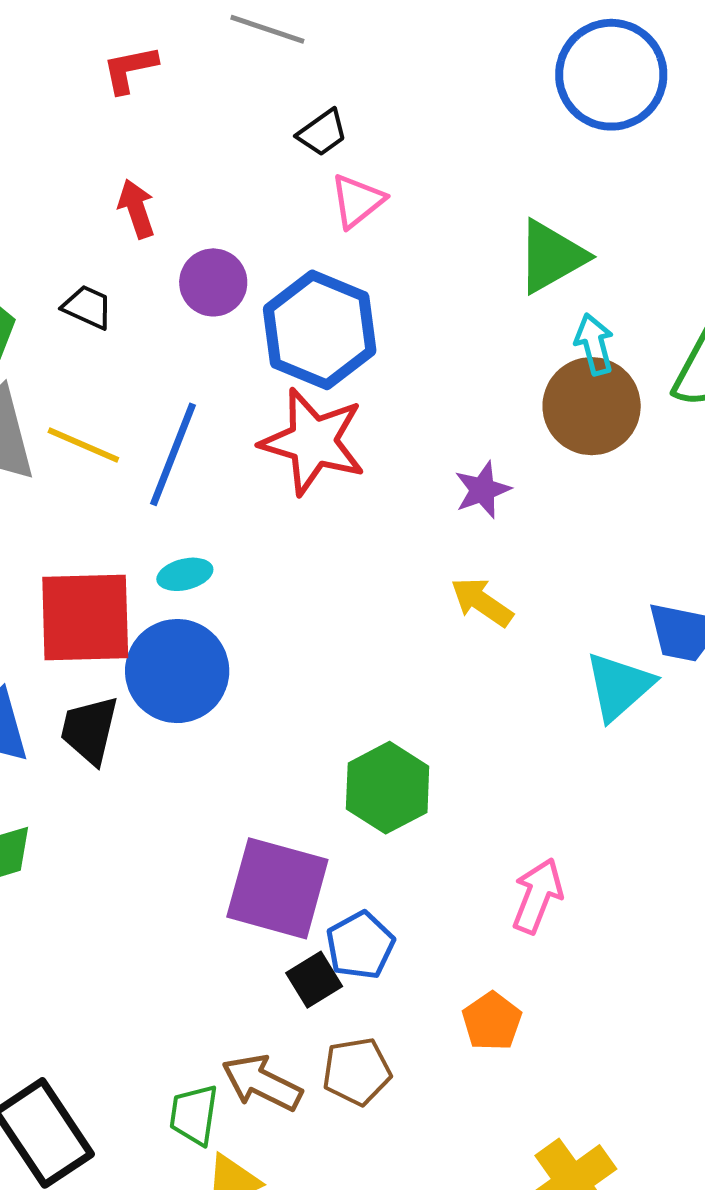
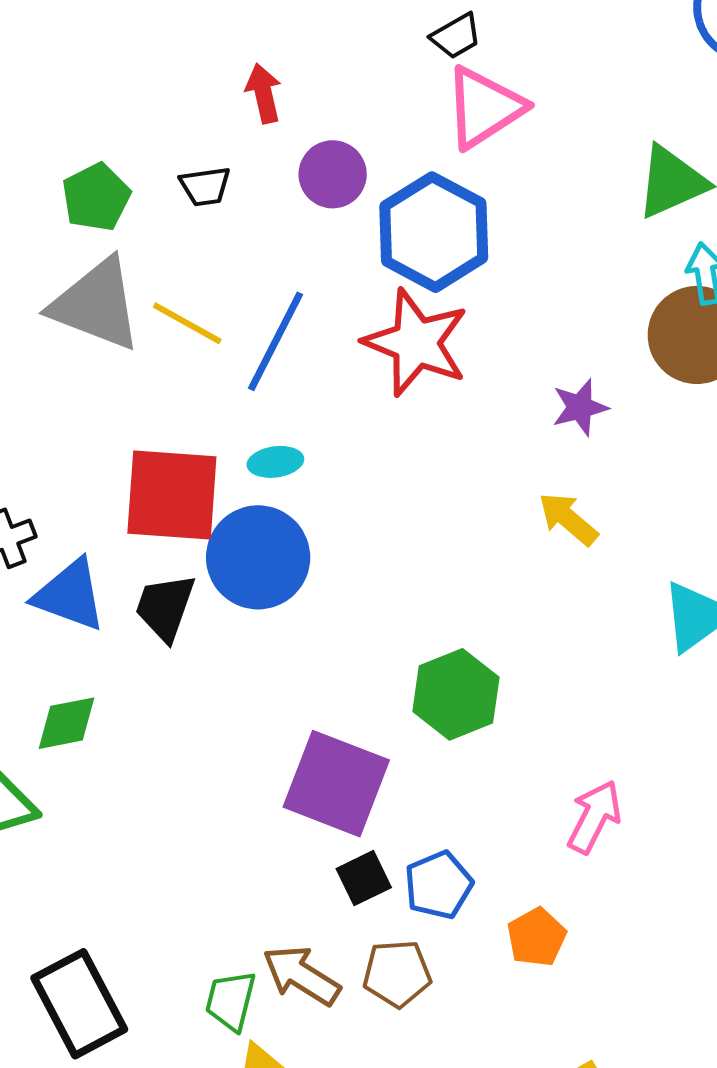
pink triangle: (357, 201) -> (484, 107), size x1.5
black trapezoid: (88, 307) -> (205, 186), turned 142
blue pentagon: (360, 945) -> (439, 885), moved

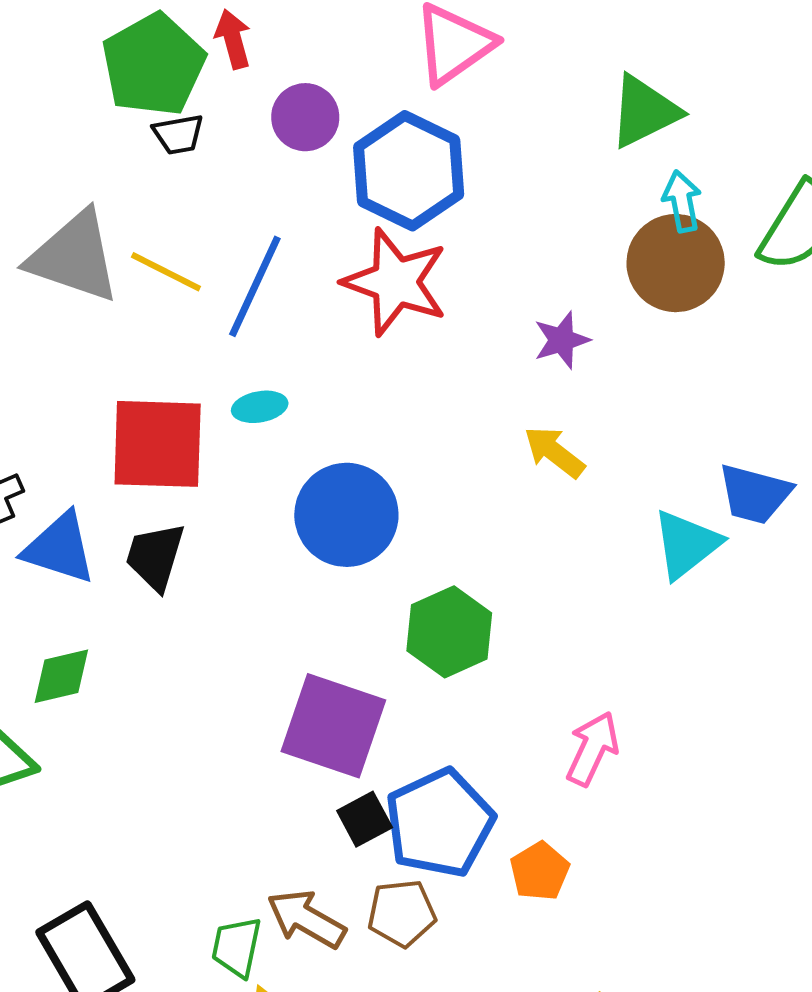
green pentagon: (96, 197) -> (153, 65), moved, size x1.5
blue circle: (258, 557) -> (346, 515), moved
blue pentagon: (439, 885) -> (440, 823), size x1.6

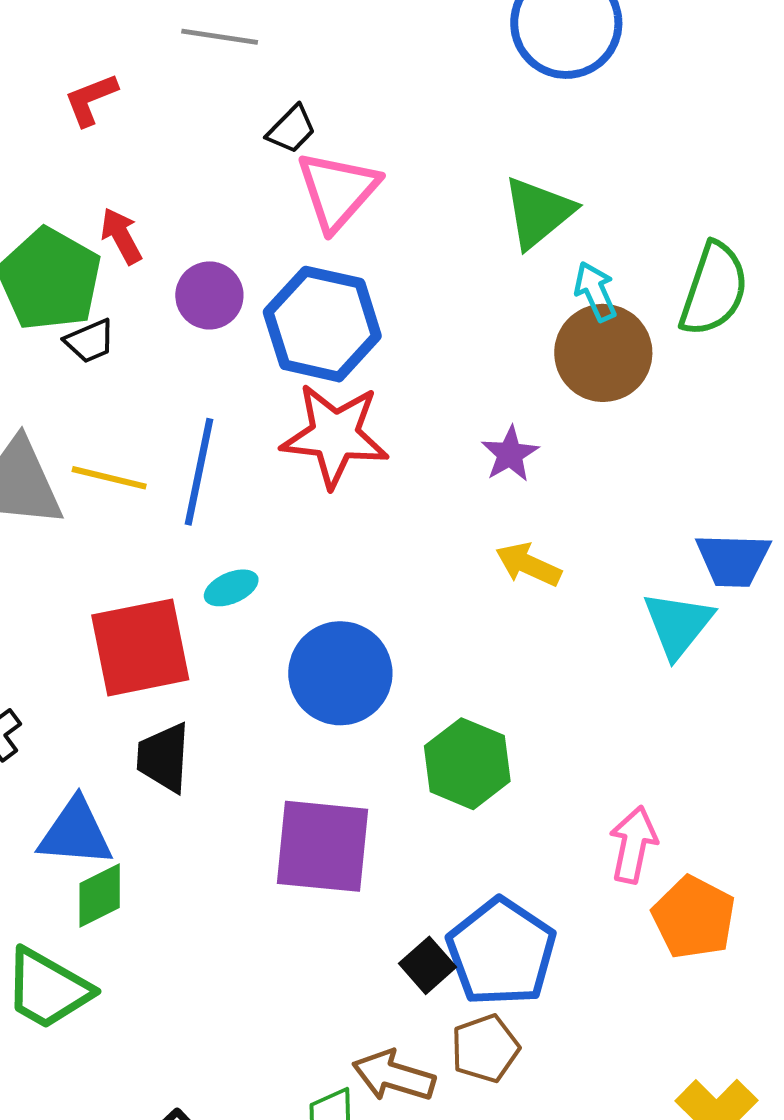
blue triangle: (60, 548) -> (75, 833), moved
purple square: (333, 726) -> (323, 846), moved
orange pentagon: (540, 871) -> (694, 917), moved, size x1.4

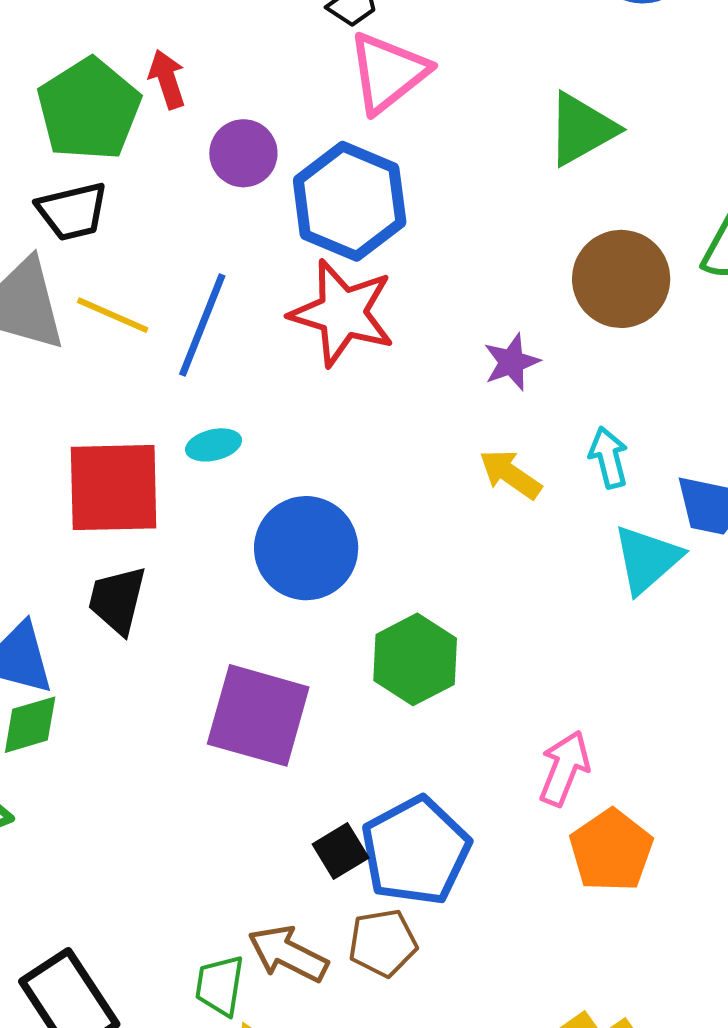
cyan arrow: (595, 291) -> (609, 457), moved
black trapezoid: (90, 341) -> (72, 211), moved, size x1.4

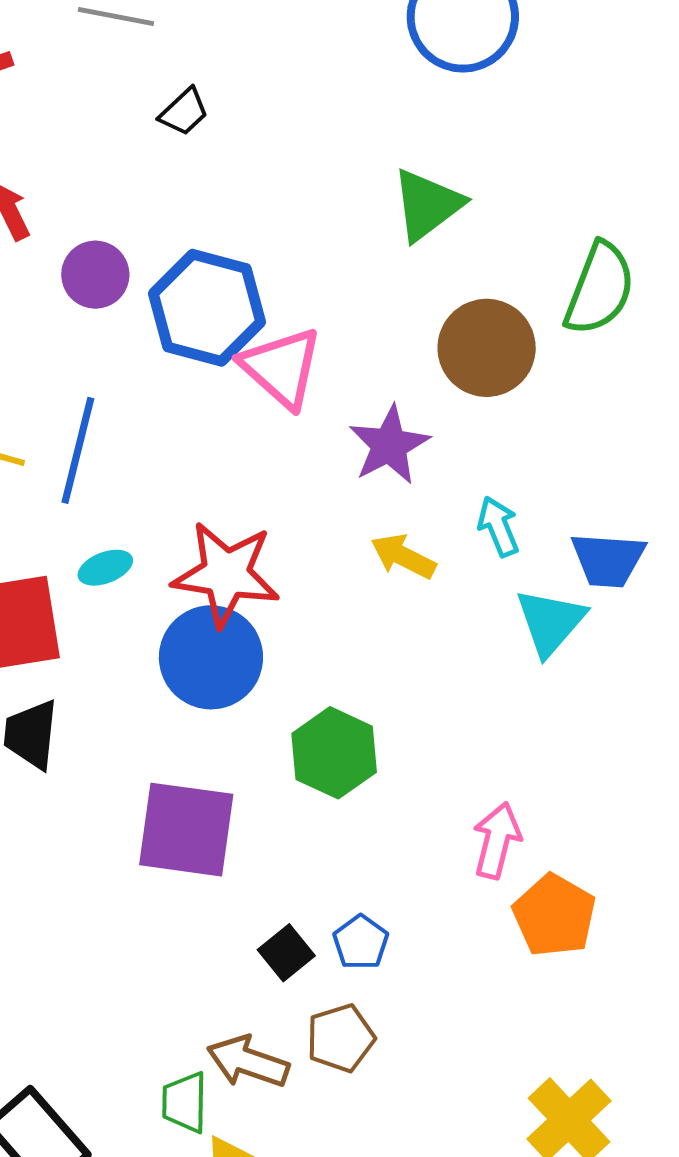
pink triangle: (388, 72) -> (281, 368), moved, turned -32
red star: (342, 313) -> (226, 574), moved
purple star: (512, 362) -> (389, 445), size x1.4
blue pentagon: (416, 851) -> (361, 942), size x0.5

